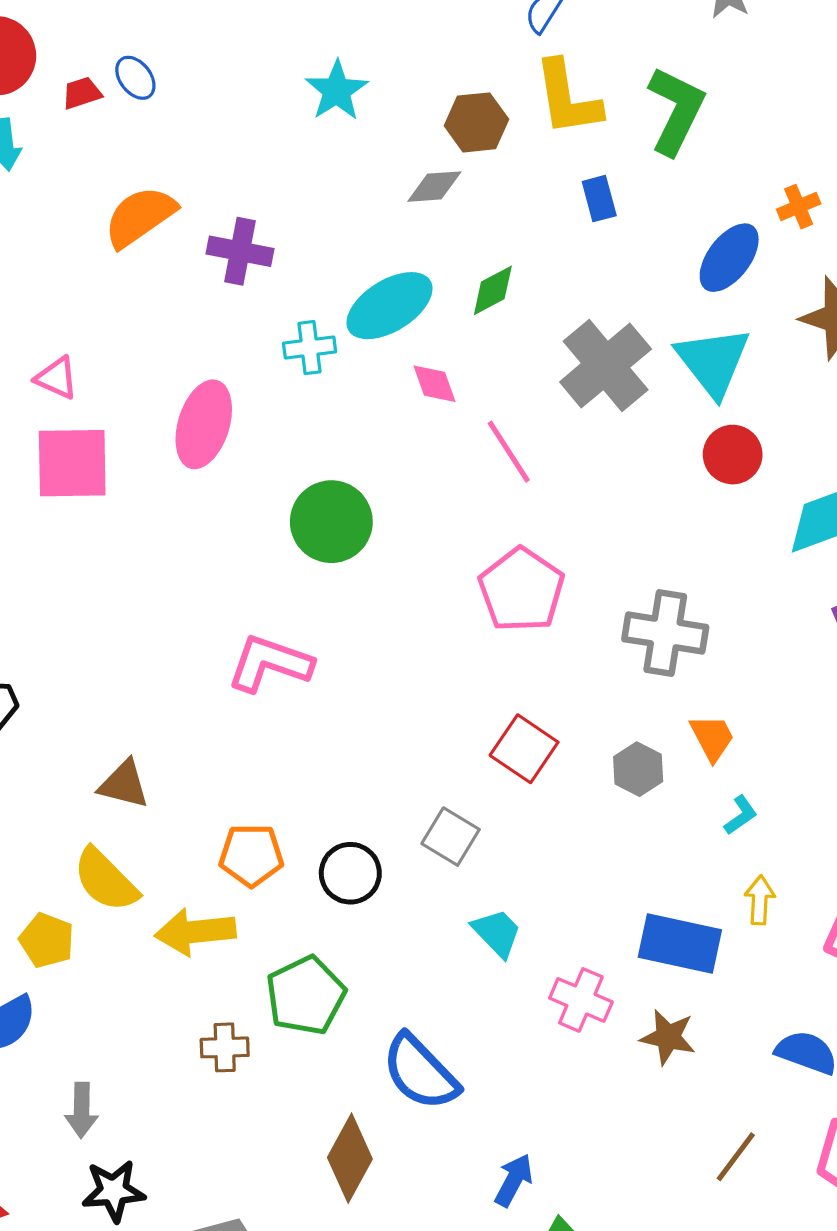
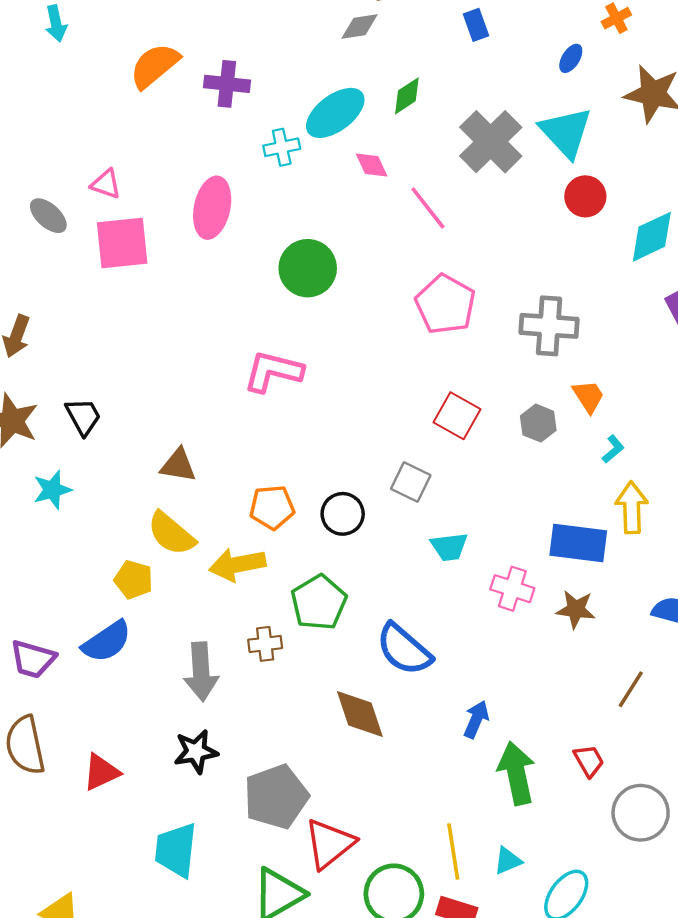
blue ellipse: (729, 258) -> (571, 58), size x0.6
yellow arrow: (760, 900) -> (632, 508), size x1.5
cyan trapezoid: (497, 933) -> (449, 547), turned 132
gray arrow: (82, 1110) -> (201, 672), moved, size x1.5
brown diamond: (350, 1158) -> (360, 714), turned -42

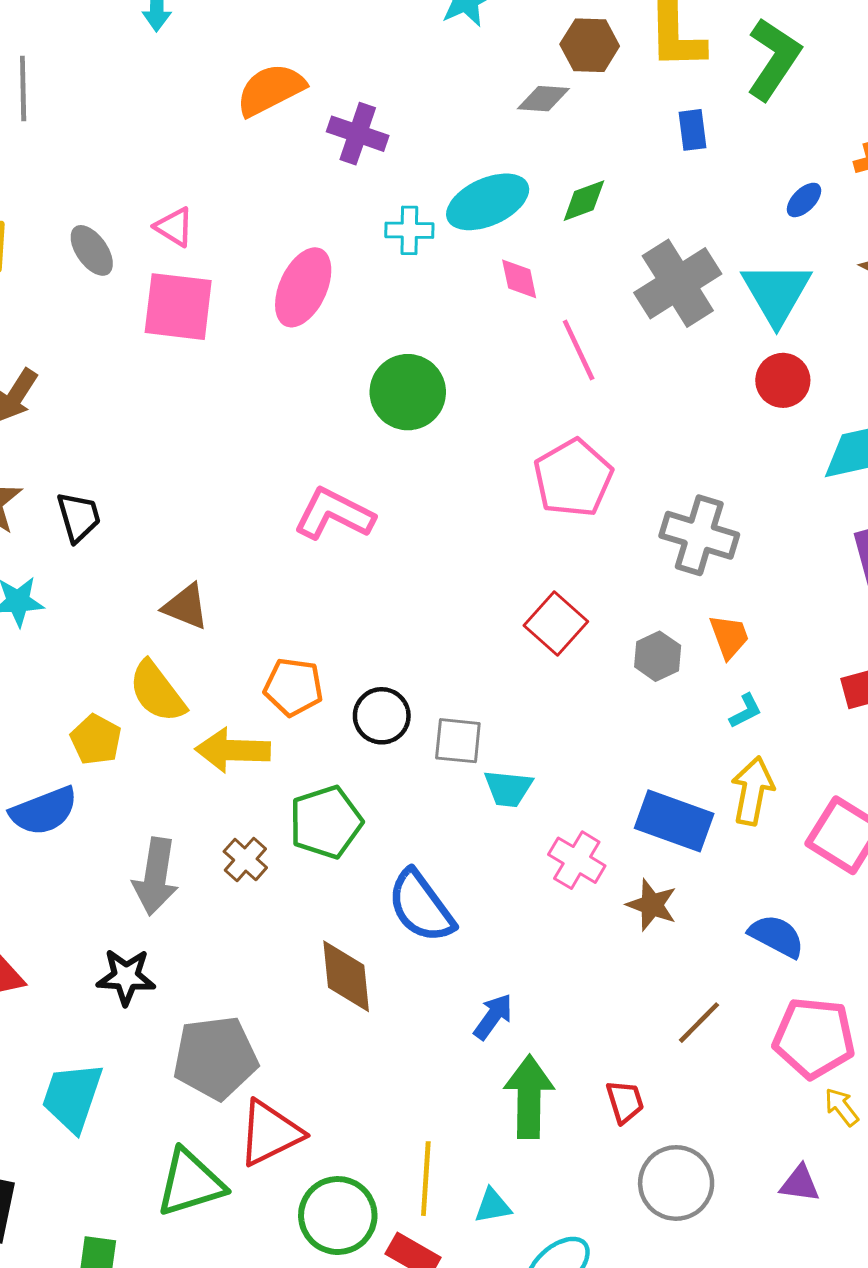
gray square: (411, 482) -> (458, 741), moved, turned -33
brown cross: (265, 644) -> (245, 860), turned 36

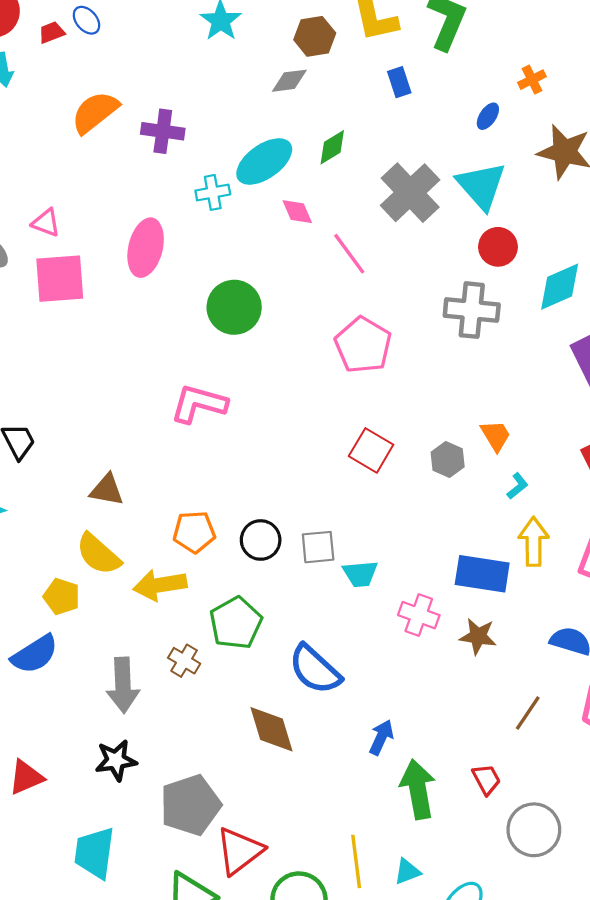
gray cross: (699, 535) -> (472, 310), moved

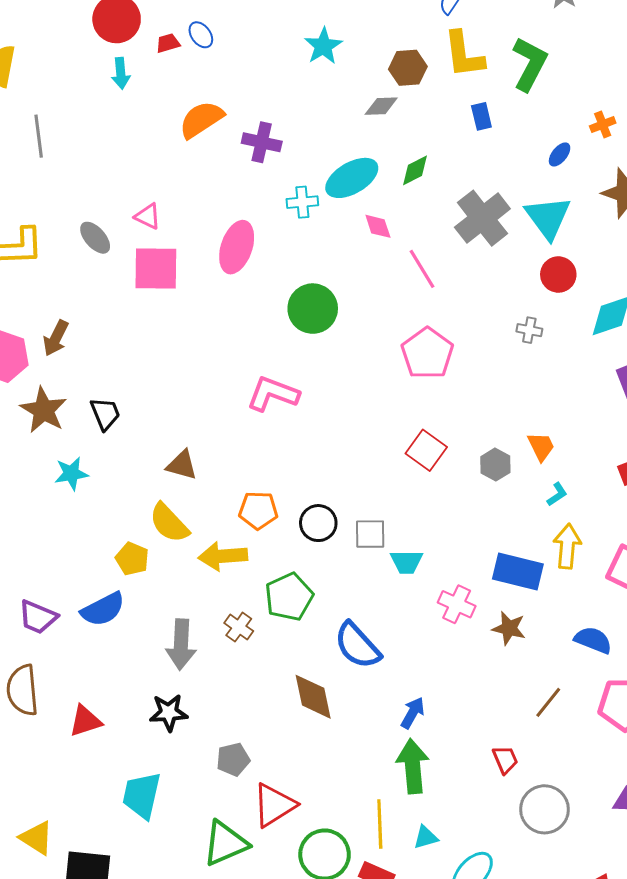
gray cross: (472, 310) -> (529, 330), size x0.5
green arrow: (418, 789) -> (413, 766), moved
gray pentagon: (190, 805) -> (233, 759), size x0.6

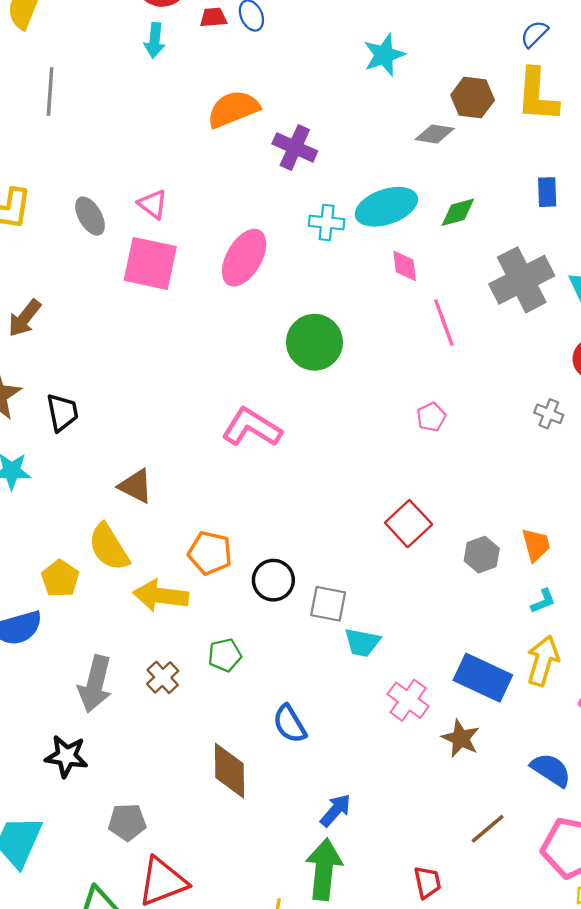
blue rectangle: (481, 116) -> (547, 192), moved
pink pentagon: (427, 353) -> (431, 417), size x0.5
green pentagon: (289, 597) -> (225, 655), size x0.6
blue semicircle: (357, 645) -> (290, 724), size x0.7

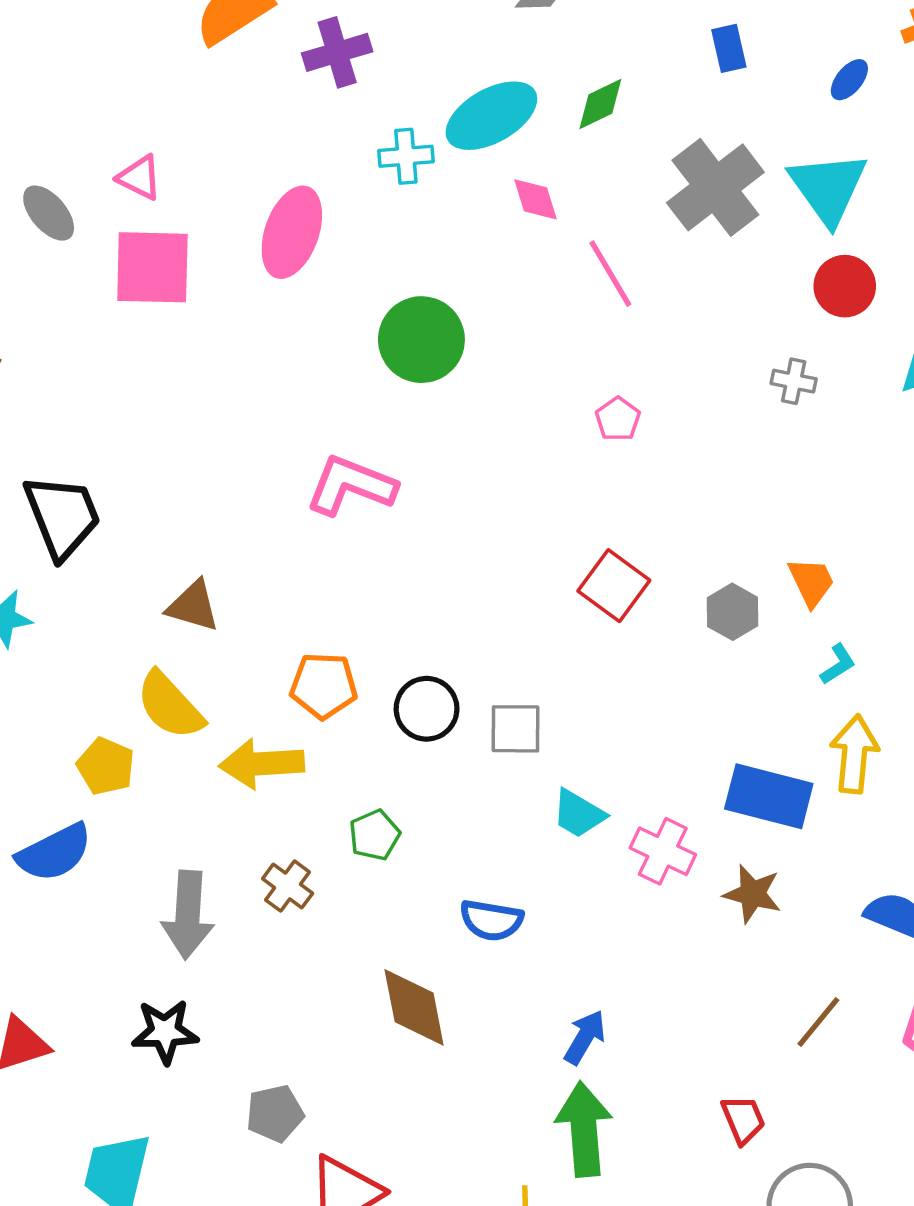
purple cross: (295, 147) -> (337, 52), turned -30
black trapezoid: (62, 412) -> (62, 516), size x1.5
cyan trapezoid: (362, 642) -> (579, 814), moved, turned 30
blue semicircle: (290, 724) -> (491, 920), turned -39

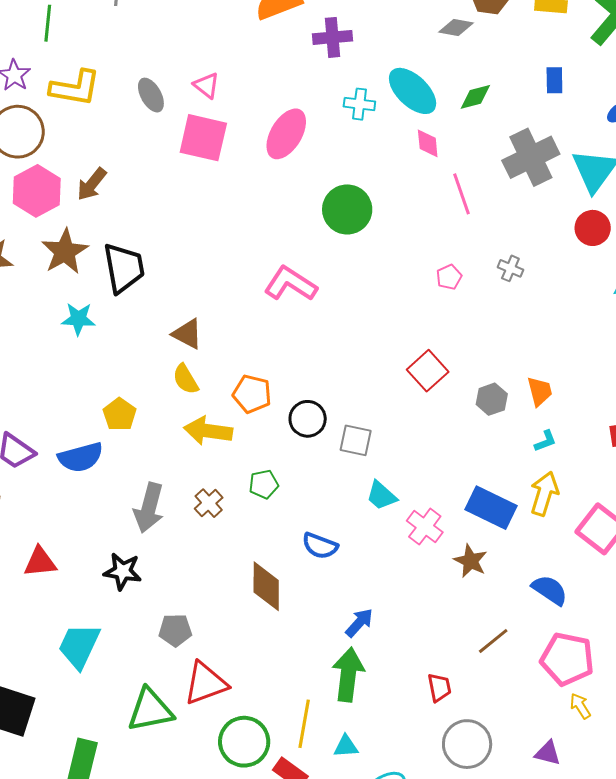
cyan ellipse: (491, 116) -> (413, 91), turned 62
gray cross: (794, 381) -> (510, 268), moved
yellow semicircle: (170, 706) -> (186, 379), moved, size x0.7

